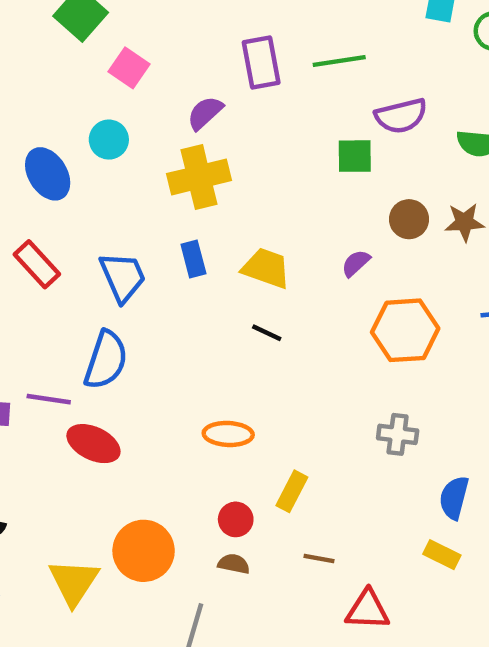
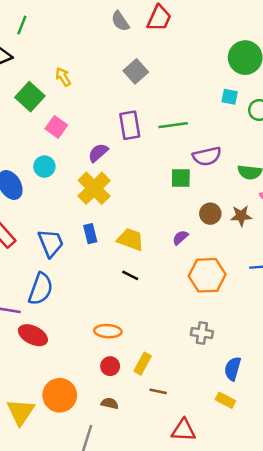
yellow cross: (199, 177) -> (94, 188), turned -32
red circle: (236, 519) -> (110, 366), moved
brown line: (319, 558) -> (158, 391), moved

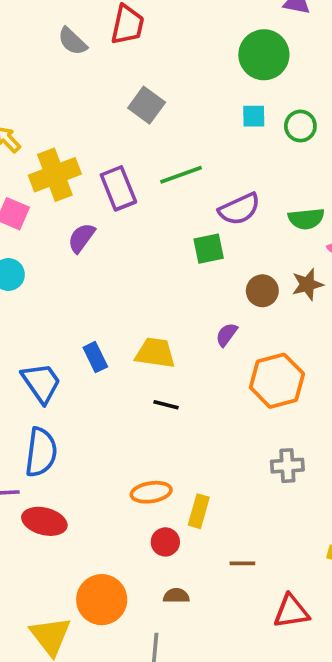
gray square: (136, 71) -> (147, 105), moved
yellow cross: (94, 188) -> (55, 175), moved, turned 36
yellow rectangle: (143, 364) -> (199, 511), moved

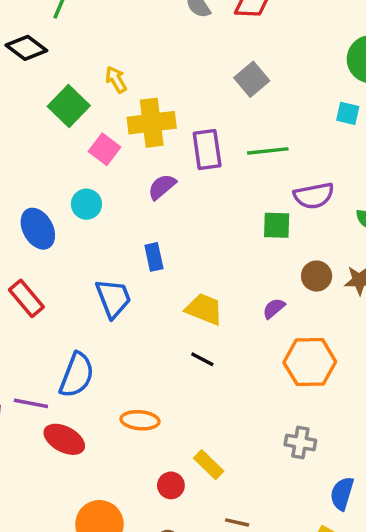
blue rectangle: (95, 357) -> (154, 257), moved
blue trapezoid: (41, 383) -> (113, 298), moved
orange ellipse: (151, 492) -> (140, 420), moved
yellow rectangle: (199, 511) -> (209, 465), turned -76

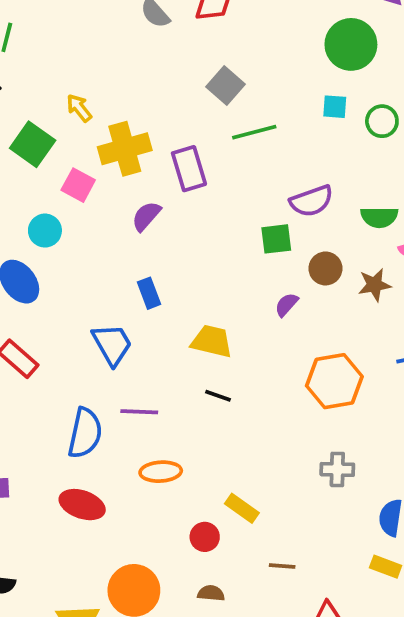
green line: (268, 151) -> (254, 132), moved
cyan circle: (86, 204) -> (45, 231), moved
brown circle: (317, 276) -> (325, 268), moved
purple semicircle: (274, 308) -> (286, 305), moved
purple line: (31, 403) -> (139, 412), moved

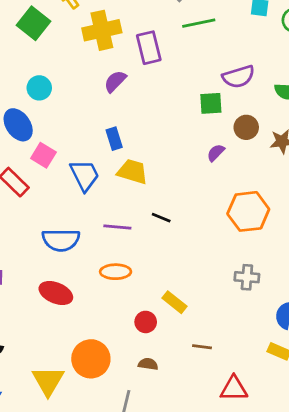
pink square: (78, 185) -> (43, 155), moved
yellow trapezoid: (212, 341) -> (132, 172), moved
purple line: (139, 412) -> (117, 227), moved
blue semicircle: (85, 433) -> (61, 240), turned 75

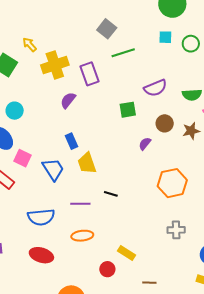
green square: (211, 103) -> (128, 110), moved
yellow trapezoid: (132, 172) -> (87, 163), turned -120

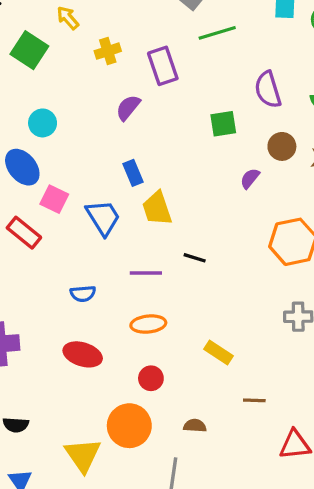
yellow cross: (55, 65) -> (108, 51), size x0.6
purple semicircle: (155, 88) -> (268, 90), turned 95
blue semicircle: (41, 217) -> (83, 294), size x0.6
red circle: (107, 269) -> (151, 378), moved

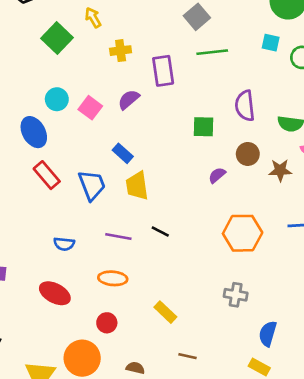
blue rectangle: (133, 173) -> (123, 153), turned -36
pink square: (54, 199) -> (90, 108), moved
red rectangle: (24, 233) -> (47, 175), moved

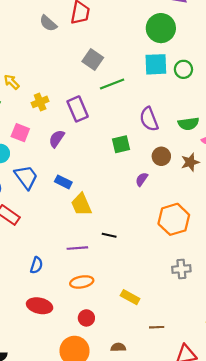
cyan square: (271, 43) -> (156, 64), size x1.6
pink square: (90, 108) -> (20, 133), moved
blue trapezoid: (92, 185) -> (26, 177), moved
blue semicircle: (64, 244) -> (36, 265), turned -63

